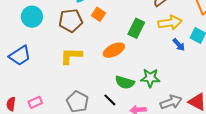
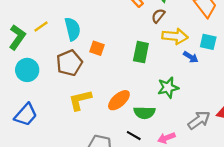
yellow arrow: (170, 23) -> (175, 36), turned 30
orange ellipse: (114, 50) -> (119, 100), moved
green star: (150, 78) -> (168, 88), moved

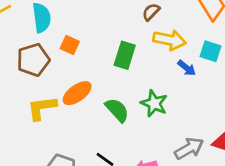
green star: (168, 88) -> (154, 103), turned 30
orange ellipse: (119, 100) -> (77, 93), moved
green semicircle: (144, 113) -> (117, 110), moved, turned -140

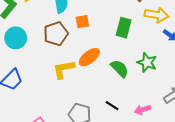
orange square: (70, 45) -> (82, 22), turned -32

